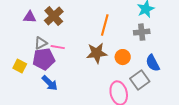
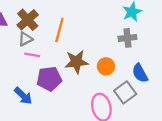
orange line: (105, 25) -> (59, 30), moved
gray triangle: (41, 43) -> (25, 39), moved
purple pentagon: (44, 59) -> (49, 79), moved

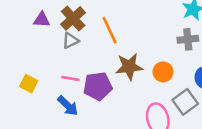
orange line: (59, 30) -> (110, 30), turned -40
pink line: (32, 55) -> (70, 78), moved

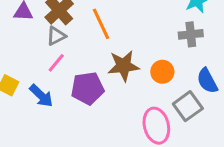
pink line: (70, 78) -> (56, 63), moved, turned -60
blue arrow: (68, 106) -> (41, 96), moved

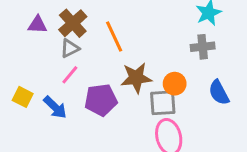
gray square: (188, 106) -> (163, 103), moved, turned 32

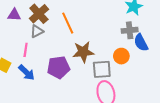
pink line: (70, 75) -> (26, 50), moved, turned -32
orange circle: (175, 84) -> (121, 56), moved
blue semicircle: (219, 93) -> (141, 43), moved

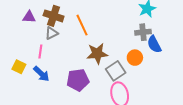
brown cross: (39, 14) -> (54, 16), turned -30
purple pentagon: (58, 67) -> (78, 80), moved
gray square: (102, 69) -> (116, 71), turned -30

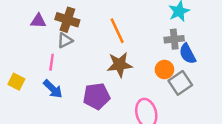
orange line: (82, 25) -> (117, 31), moved
yellow square: (19, 67) -> (16, 82), moved
gray square: (116, 71) -> (180, 83), moved

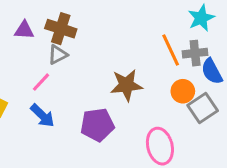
orange line: (117, 31) -> (171, 50), moved
pink line: (52, 62) -> (41, 82), turned 35

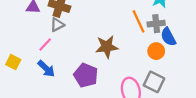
orange circle: (183, 91) -> (156, 51), moved
gray square: (203, 108) -> (154, 82), moved, turned -30
purple pentagon: (97, 125) -> (86, 75), turned 30

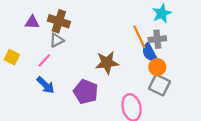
blue semicircle: (168, 37) -> (149, 53), moved
yellow square: (13, 62) -> (12, 57), moved
gray square: (154, 82) -> (160, 85), moved

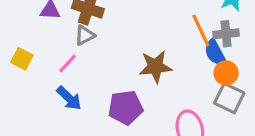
purple pentagon: (86, 92) -> (126, 108), turned -30

